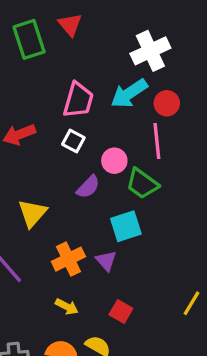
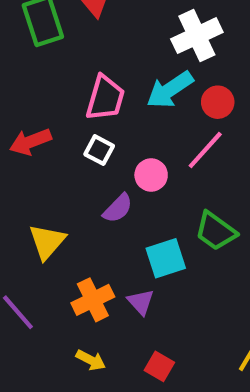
pink line: (157, 141) -> (205, 150), turned 48
green trapezoid: (142, 184) -> (216, 231), moved

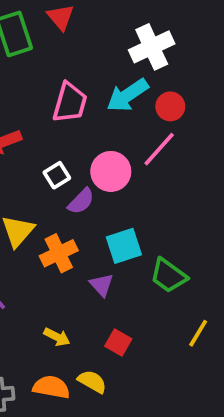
white square: (99, 150) -> (57, 175), moved, turned 30
pink circle: (151, 175) -> (111, 171), size x1.4
green trapezoid: (216, 231) -> (168, 276), moved
orange cross: (93, 300) -> (59, 253), moved

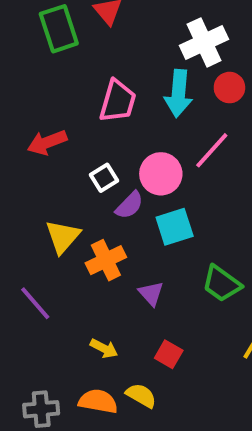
cyan arrow: (128, 95) -> (178, 93), turned -51
red circle: (170, 106) -> (229, 88), moved
cyan square: (124, 246) -> (175, 227), moved

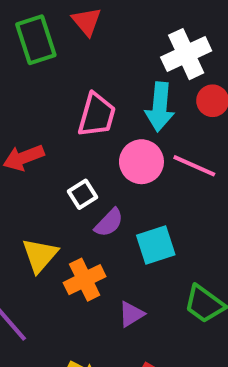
pink line: (212, 150) -> (194, 166), turned 72
pink circle: (161, 174) -> (141, 162), moved
purple triangle: (151, 293) -> (131, 314), turned 40

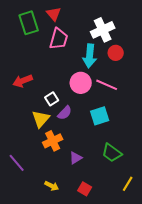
pink trapezoid: (97, 115) -> (59, 39), moved
cyan square: (156, 245) -> (100, 116), moved
yellow triangle: (40, 255) -> (41, 119), moved

